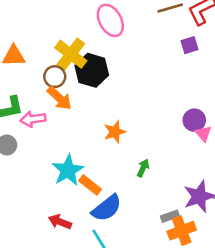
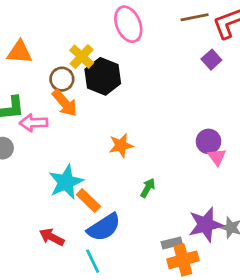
purple square: (190, 45) -> (211, 60), turned -30
yellow cross: (71, 54) -> (82, 57), size x0.7

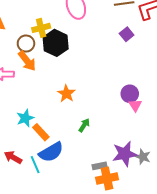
yellow cross: (82, 57) -> (41, 28), turned 30
purple square: (211, 60) -> (127, 34), moved
orange star: (121, 145) -> (66, 94), turned -30
cyan star: (66, 182) -> (25, 118), size x0.7
cyan line: (93, 261) -> (35, 165), moved

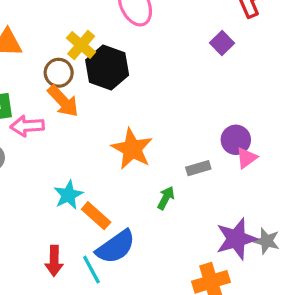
yellow cross: (41, 28) -> (81, 45), turned -30
orange star: (66, 94) -> (132, 149), size x1.4
pink triangle: (135, 105) -> (247, 158), turned 32
red arrow: (13, 157) -> (54, 261), turned -114
gray rectangle: (99, 166) -> (198, 168), moved

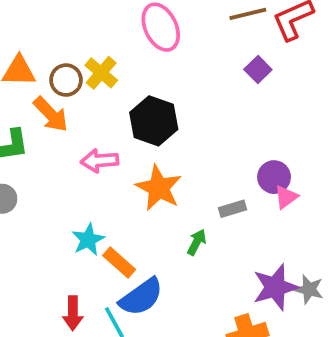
black hexagon: (107, 68) -> (154, 121), moved
brown circle: (59, 73) -> (66, 80), moved
orange arrow: (63, 101) -> (51, 114), moved
pink arrow: (27, 126) -> (100, 161), moved

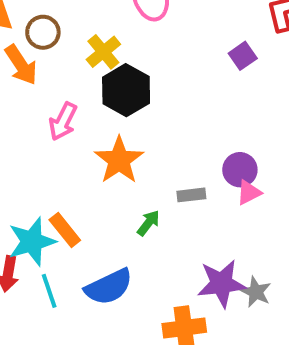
yellow cross: (101, 73) -> (103, 52), moved
pink arrow: (100, 161) -> (63, 121), turned -69
cyan star: (88, 240) -> (32, 241), moved, size x1.4
blue semicircle: (141, 297) -> (109, 287), moved

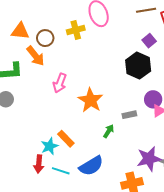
yellow cross: (103, 52) -> (76, 30), moved, turned 30
black hexagon: (126, 90) -> (138, 66), moved
cyan star: (32, 241) -> (50, 146), size x0.7
cyan line: (49, 291) -> (61, 171), turned -48

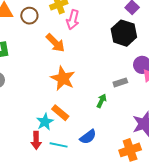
orange arrow: (36, 56) -> (55, 43), moved
pink arrow: (60, 83) -> (73, 20), moved
orange star: (90, 100) -> (63, 78), moved
blue semicircle: (91, 166) -> (88, 137), size x0.7

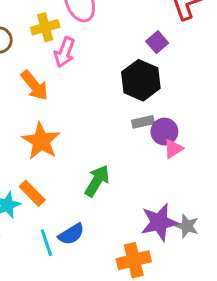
gray rectangle: (120, 82) -> (143, 122), moved
green arrow: (102, 101) -> (97, 181), size x1.5
cyan line: (59, 145) -> (46, 243), moved, turned 54

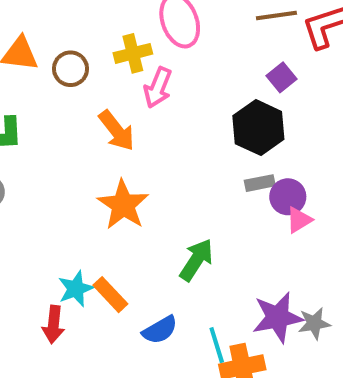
orange rectangle: (32, 193) -> (110, 295), moved
gray star: (187, 226) -> (314, 323), turned -30
cyan line: (46, 243) -> (217, 345), moved

